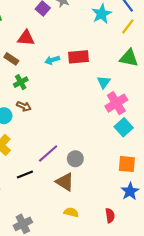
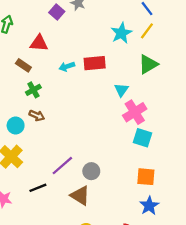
cyan star: (102, 14) -> (121, 33), moved
green triangle: (129, 58) -> (148, 64), turned -42
cyan square: (124, 127) -> (143, 138), turned -30

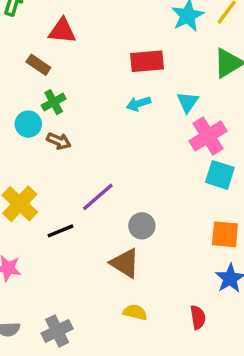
cyan arrow: (67, 66) -> (138, 104), moved
cyan circle: (16, 125) -> (28, 124), moved
purple line: (62, 166) -> (98, 197), moved
black line: (38, 188) -> (60, 231), moved

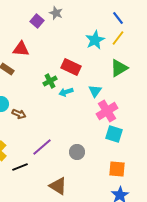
red rectangle: (147, 61) -> (71, 67), turned 30
green cross: (54, 102) -> (50, 81), moved
gray circle: (142, 226) -> (77, 152), moved

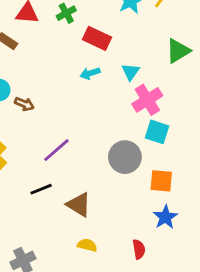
green triangle: (119, 68) -> (178, 51), moved
green cross: (50, 81) -> (66, 13), moved
gray circle: (77, 152) -> (125, 157), moved, size x1.5
black line: (20, 167) -> (41, 189), moved

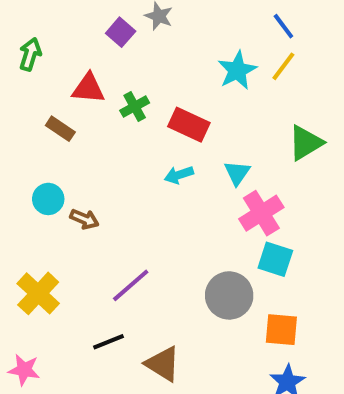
green cross: (66, 13) -> (135, 107), moved

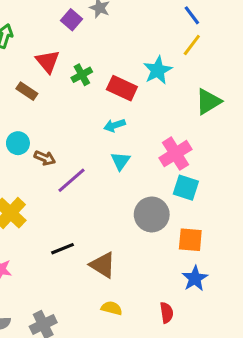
cyan star: (237, 70) -> (158, 70), moved
red triangle: (88, 88) -> (48, 61), turned 45
cyan triangle: (237, 173) -> (120, 161), moved
purple line: (131, 285) -> (71, 180), moved

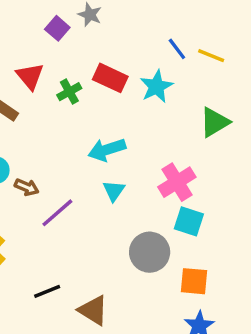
blue line: (192, 15) -> (177, 49), moved
yellow line: (192, 45) -> (211, 56), moved, turned 75
red rectangle: (122, 88) -> (110, 78), moved
cyan arrow: (115, 125) -> (107, 150), size x1.5

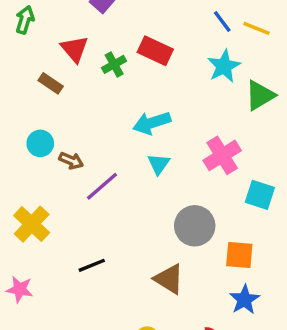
cyan star: (156, 86) -> (224, 66), moved
cyan square: (189, 221) -> (260, 195), moved
brown triangle: (93, 310) -> (169, 279), moved

